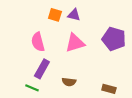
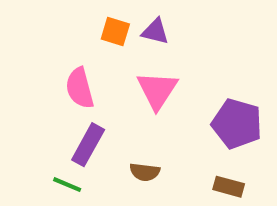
purple pentagon: (114, 39) -> (237, 124), moved
pink triangle: (75, 43) -> (157, 90), turned -40

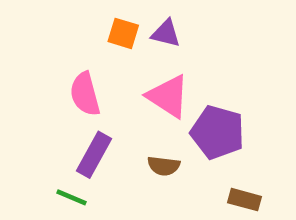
pink triangle: (157, 90) -> (168, 96), turned -30
purple pentagon: (237, 124) -> (218, 132), moved
brown semicircle: (145, 172) -> (164, 166), moved

